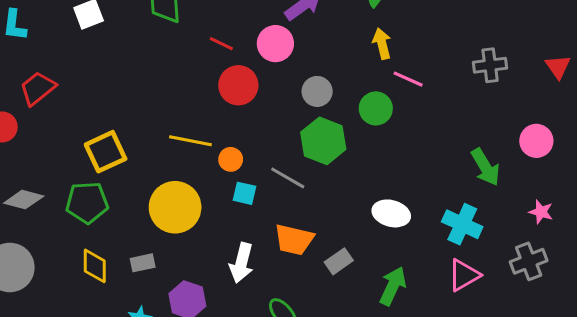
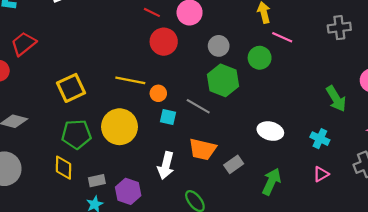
green pentagon: (87, 203) -> (76, 134), moved
cyan cross: (462, 224) -> (320, 139), size x0.7
gray rectangle: (143, 263) -> (97, 181), moved
pink triangle: (464, 275) -> (321, 174), size x0.7

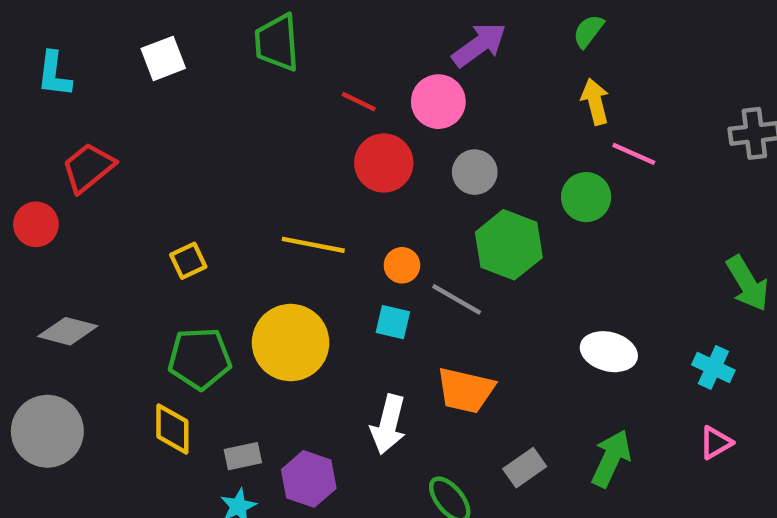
gray circle: (219, 46) -> (475, 172), moved
yellow square: (71, 88) -> (188, 261), size x0.6
orange circle: (158, 93) -> (402, 265), moved
gray rectangle: (234, 164) -> (525, 468), moved

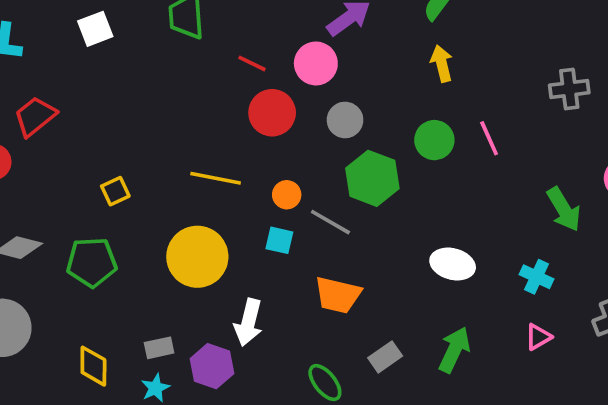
pink line: (634, 154) -> (489, 138), moved, turned 42
green pentagon: (200, 358) -> (92, 262), moved
white arrow: (388, 424) -> (248, 322), moved
yellow diamond: (172, 429) -> (93, 366), moved

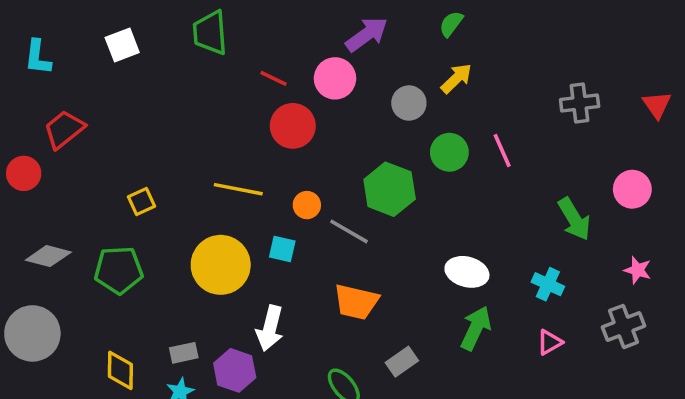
yellow arrow: (442, 63) -> (456, 78), turned 60
gray circle: (345, 120) -> (409, 103), moved
cyan square: (279, 240) -> (282, 249), moved
green arrow: (454, 350) -> (476, 328), moved

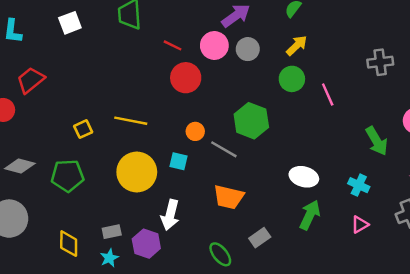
gray circle: (409, 103) -> (248, 49), moved
green circle: (449, 152) -> (292, 79), moved
yellow line: (238, 189) -> (131, 121), moved

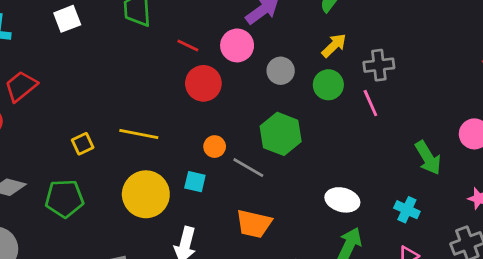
gray circle: (248, 49) -> (281, 71), moved
gray cross: (380, 62) -> (379, 65), moved

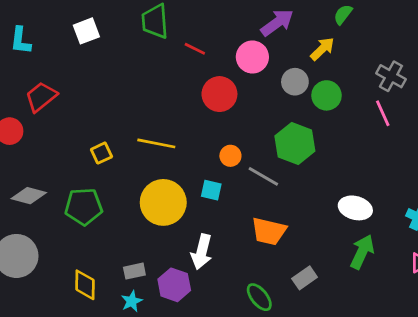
red line: (188, 45) -> (195, 49), moved
yellow arrow: (334, 45) -> (322, 49), moved
gray cross: (379, 65) -> (391, 76), turned 36
green circle: (328, 85) -> (326, 95), moved

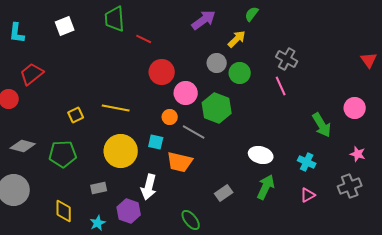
pink circle: (252, 57) -> (186, 93), moved
orange trapezoid: (269, 231) -> (180, 162), moved
gray rectangle: (134, 271) -> (99, 188), moved
gray rectangle: (305, 278) -> (224, 193), moved

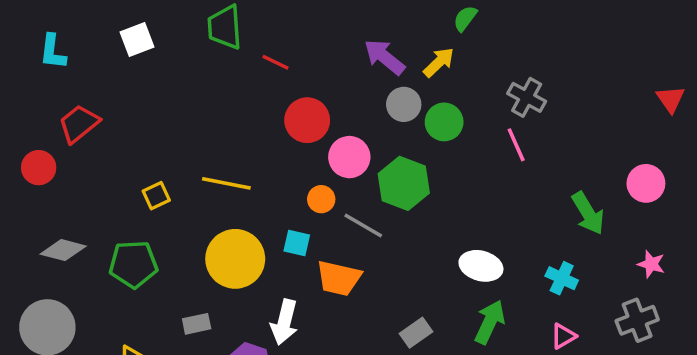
purple arrow: (204, 20) -> (384, 57), moved, turned -105

